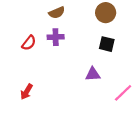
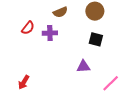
brown semicircle: (57, 13) -> (60, 12), moved
red semicircle: (29, 43) -> (28, 28), moved

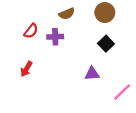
black square: (96, 39) -> (106, 44), turned 32
red arrow: (24, 82) -> (26, 69), moved

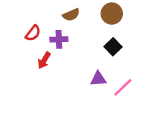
red arrow: (26, 69) -> (44, 60), moved
pink line: (122, 92) -> (123, 87), moved

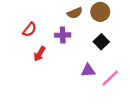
brown semicircle: (71, 15) -> (75, 13), moved
purple cross: (59, 39) -> (63, 35), moved

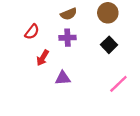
brown semicircle: (75, 13) -> (69, 14), moved
purple triangle: (88, 70) -> (63, 78), moved

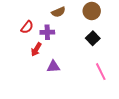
purple cross: (68, 38) -> (47, 32), moved
pink line: (118, 84) -> (101, 72), turned -72

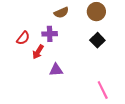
red semicircle: (27, 27) -> (23, 38), moved
pink line: (101, 72) -> (103, 90), moved

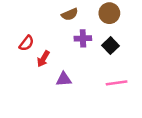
purple cross: (50, 34) -> (83, 38), moved
pink line: (103, 90) -> (117, 83), moved, turned -72

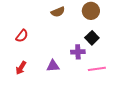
purple cross: (83, 38) -> (78, 52), moved
red arrow: (43, 59) -> (21, 68), moved

